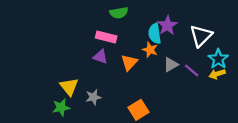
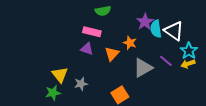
cyan semicircle: (155, 34) -> (156, 29), moved
white triangle: (201, 36) -> (174, 31), turned -40
gray triangle: (171, 65) -> (143, 68), moved, size x1.5

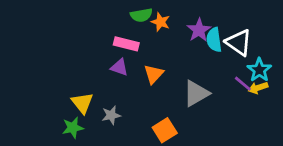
orange star: (130, 43) -> (161, 22), moved
purple line: (166, 61) -> (243, 84), moved

